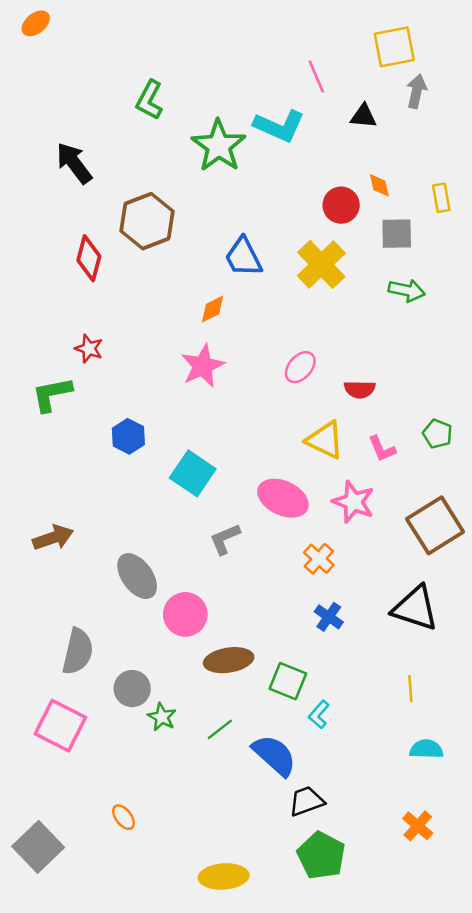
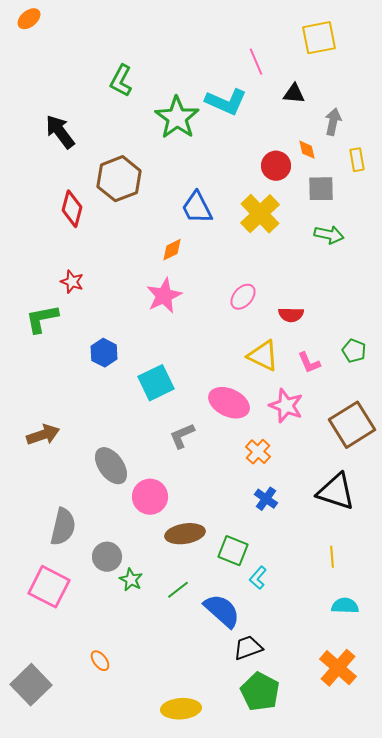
gray arrow: (417, 91) -> (333, 122), moved
cyan square: (193, 473) -> (156, 383), turned 30
orange cross: (418, 826) -> (338, 668), size x1.5

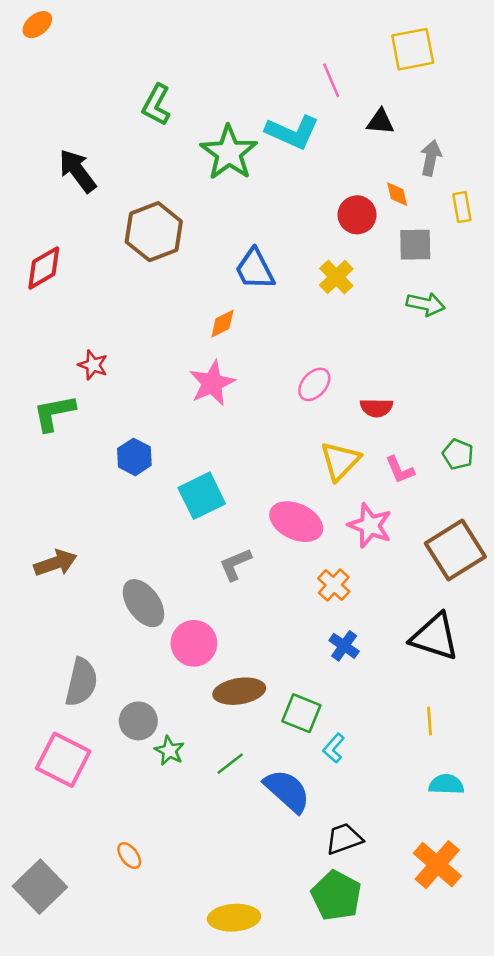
red diamond: (72, 209) -> (44, 268), moved, turned 45
yellow cross: (260, 214) -> (336, 277), size x0.7
yellow triangle: (263, 356) -> (340, 461), turned 48
black trapezoid: (248, 648) -> (344, 839), moved

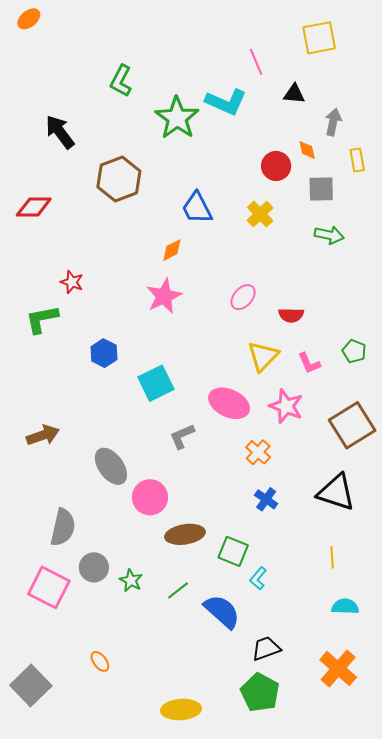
red diamond: (44, 268) -> (34, 207), turned 30
gray circle: (138, 721) -> (94, 567), moved

